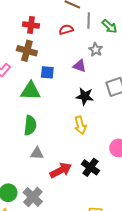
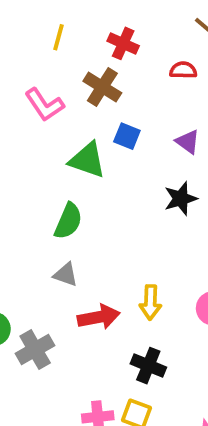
black star: (85, 96) -> (181, 199), turned 30
yellow arrow: (80, 125) -> (150, 302), moved
black cross: (90, 167) -> (148, 366), moved, turned -30

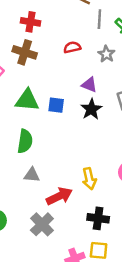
red semicircle: (183, 70) -> (72, 47), moved
blue square: (127, 136) -> (56, 105), moved
purple triangle: (188, 142) -> (89, 85), moved
gray cross: (35, 349) -> (42, 224), moved

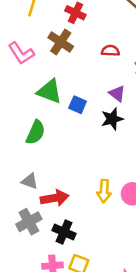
gray triangle: (32, 175) -> (30, 181), moved
yellow arrow: (89, 179) -> (104, 191), moved
black cross: (98, 218) -> (64, 232), moved

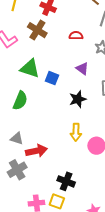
black star: (112, 119) -> (78, 99), moved
yellow arrow: (104, 191) -> (76, 132), moved
black cross: (64, 232) -> (66, 181), moved

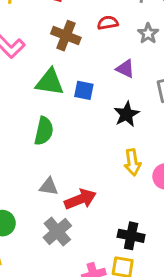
brown cross: (37, 30) -> (66, 36), moved

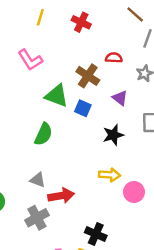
brown cross: (66, 36) -> (88, 76), moved
yellow arrow: (132, 162) -> (110, 175), turned -90

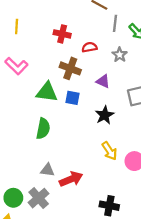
red cross: (81, 22) -> (62, 34), moved
yellow arrow: (110, 175) -> (109, 151), turned 66
gray cross: (37, 218) -> (39, 198), moved

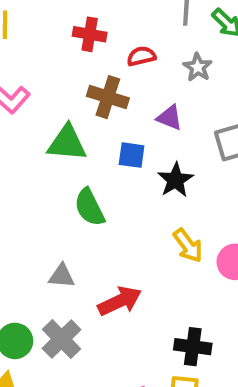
blue square: (73, 98) -> (132, 155), moved
green semicircle: (43, 129) -> (89, 207), moved, turned 145
gray triangle: (47, 170) -> (62, 276), moved

